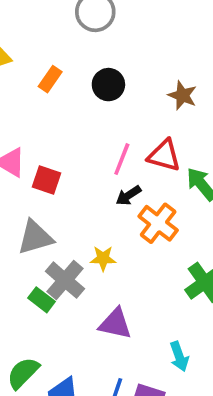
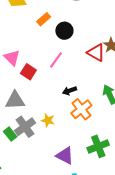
black circle: (108, 85) -> (64, 31), moved
red triangle: (164, 155) -> (96, 53), moved
pink line: (122, 159) -> (56, 60), moved
purple triangle: (115, 324) -> (65, 156), moved

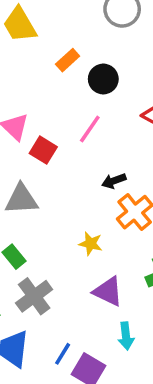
yellow star: (48, 120) -> (91, 244), moved
gray cross: (25, 127) -> (34, 296), moved

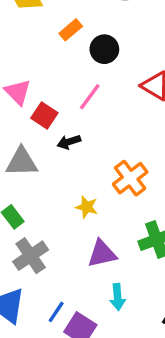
black arrow: (114, 181) -> (69, 142), moved
purple triangle: (108, 292) -> (102, 254), turned -40

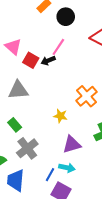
black arrow: (69, 142) -> (48, 61), moved
cyan arrow: (118, 297) -> (67, 168), moved, turned -70
blue line: (56, 312) -> (50, 175), moved

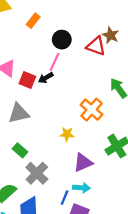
black circle: (66, 17) -> (62, 40), moved

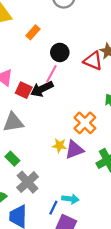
black arrow: (46, 78) -> (42, 89), size x1.5
purple triangle: (83, 163) -> (74, 150), moved

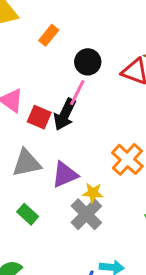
black arrow: (42, 89) -> (65, 114), turned -35
purple triangle: (74, 150) -> (65, 175), moved
gray cross: (28, 182) -> (86, 214), moved

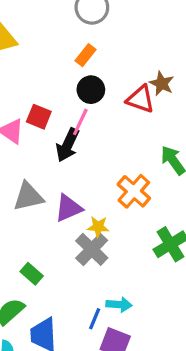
orange rectangle: (49, 35) -> (85, 55), moved
red square: (39, 117) -> (39, 117), moved
green rectangle: (28, 214) -> (32, 274), moved

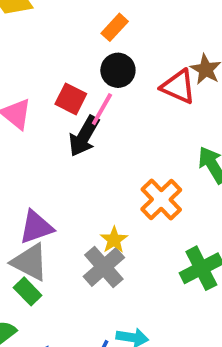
red square: (39, 117) -> (71, 99), moved
gray triangle: (28, 197) -> (30, 262), moved, turned 36
purple triangle: (68, 208) -> (36, 227), moved
yellow star: (98, 227) -> (114, 240), turned 30

